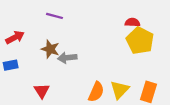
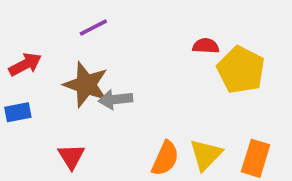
purple line: (54, 16) -> (93, 28), turned -42
red semicircle: (132, 22) -> (206, 46), moved
brown star: (50, 49) -> (86, 85), size x1.4

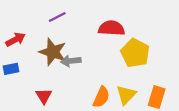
red semicircle: (206, 46) -> (111, 28), moved, size x1.6
yellow pentagon: (241, 70) -> (135, 53), moved

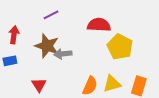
red arrow: (16, 39) -> (14, 35), turned -54
yellow triangle: (126, 95) -> (112, 84), turned 30

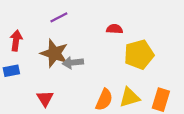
red semicircle: (99, 25) -> (115, 29), size x0.6
yellow pentagon: (120, 47) -> (139, 54), turned 30

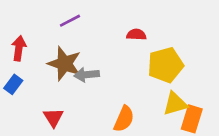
blue rectangle: (11, 71) -> (13, 84), turned -42
yellow triangle: (130, 97) -> (175, 104), moved

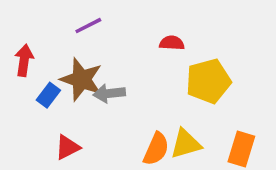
blue rectangle: (13, 84) -> (48, 95), moved
yellow triangle: (175, 104) -> (186, 144), moved
red triangle: (53, 118) -> (67, 147), turned 35

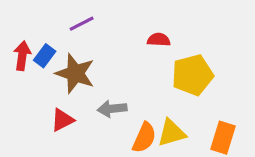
gray arrow: (109, 93) -> (112, 109), moved
blue rectangle: (48, 95) -> (45, 56), moved
red triangle: (67, 147) -> (62, 120), moved

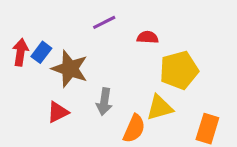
purple line: (82, 24) -> (104, 22), moved
gray arrow: (112, 109) -> (104, 102), turned -75
yellow triangle: (172, 133) -> (160, 108), moved

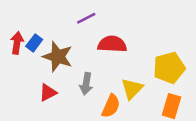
red semicircle: (148, 37) -> (112, 44), moved, size x1.6
yellow pentagon: (179, 70) -> (169, 68), moved
yellow triangle: (160, 108) -> (132, 89), turned -30

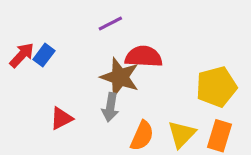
red arrow: (17, 43) -> (22, 55), turned 35
brown star: (58, 57) -> (120, 77), moved
yellow triangle: (132, 89) -> (182, 134), moved

